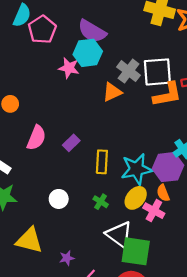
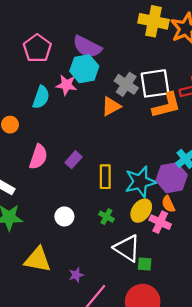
cyan semicircle: (22, 15) -> (41, 97), moved
green square: (136, 251) -> (145, 264), size x0.5

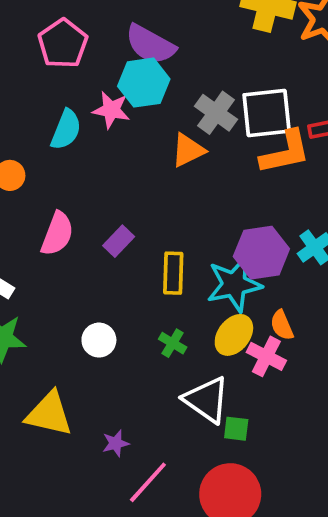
purple hexagon: (172, 178) -> (261, 253), moved

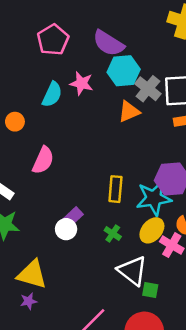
cyan hexagon: (144, 83) -> (124, 71), moved
purple rectangle: (119, 241) -> (73, 217), moved
purple star: (116, 443) -> (29, 301), moved

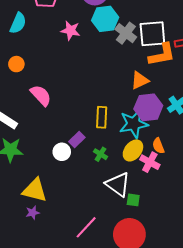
cyan semicircle: (52, 94) -> (18, 23), moved
orange triangle: (129, 112) -> (140, 80), moved
pink semicircle: (43, 160) -> (41, 95), turned -65
purple rectangle: (73, 217) -> (77, 140), moved

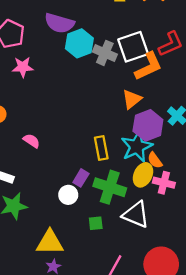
pink star: (71, 31) -> (23, 67), moved
pink semicircle: (41, 95) -> (31, 141), size x0.7
orange semicircle: (158, 146) -> (155, 160), moved
green cross: (101, 154) -> (110, 187), size x2.0
green square: (133, 200) -> (96, 223), moved

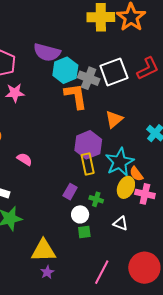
orange L-shape: (148, 66) -> (76, 96), moved, turned -72
purple hexagon: (148, 125) -> (88, 145), moved
green cross: (110, 187) -> (96, 199), size x0.5
white circle: (68, 195) -> (80, 214), moved
white triangle: (136, 215) -> (121, 223), size x0.6

